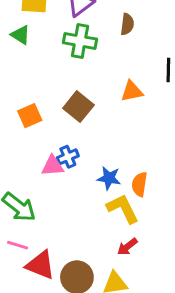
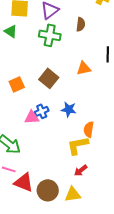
blue star: (109, 178) -> (69, 109), moved
yellow L-shape: (123, 209) -> (78, 145), turned -75

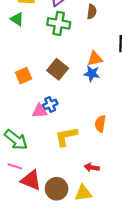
blue star: (69, 109) -> (92, 74), moved
yellow L-shape: (78, 145) -> (66, 136), moved
red arrow: (81, 170) -> (92, 167), turned 48

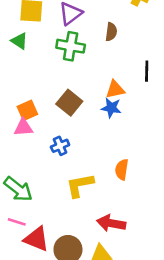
pink triangle: (39, 111) -> (23, 128), moved
red arrow: (92, 167) -> (111, 223), size x1.5

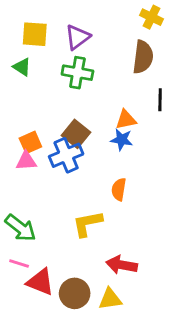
brown semicircle: (111, 32) -> (143, 57), moved, size x1.6
blue cross: (60, 146) -> (66, 155), moved, size x1.6
orange semicircle: (122, 169) -> (119, 189), moved

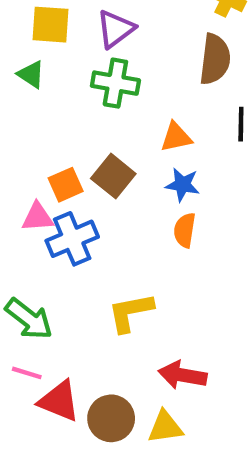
orange triangle: (126, 120) -> (176, 137), moved
orange square: (30, 142) -> (66, 185), moved
blue cross: (66, 155) -> (72, 239), moved
orange semicircle: (119, 189) -> (185, 230), moved

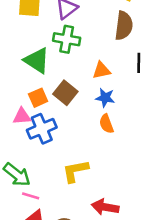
green triangle: (31, 74) -> (37, 60), moved, size x1.6
orange semicircle: (185, 230) -> (106, 124), turned -30
pink line: (27, 373) -> (31, 196), moved

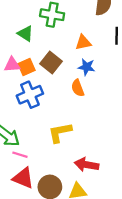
green triangle: (37, 60) -> (25, 34), size x0.7
pink triangle: (22, 116) -> (12, 65), moved
orange semicircle: (106, 124) -> (78, 88), moved

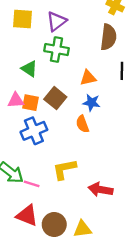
orange square: (27, 67) -> (31, 103), turned 35
pink line: (20, 155) -> (32, 184), moved
red arrow: (87, 165) -> (100, 190), moved

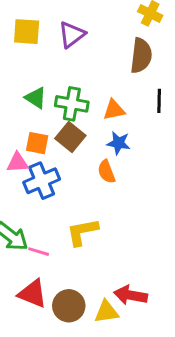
green cross: (56, 50) -> (72, 104), moved
pink triangle: (16, 100) -> (18, 163), moved
red arrow: (100, 190) -> (131, 295), moved

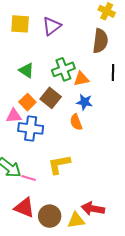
green cross: (72, 104) -> (63, 69), moved, turned -30
orange square: (37, 143) -> (27, 102), turned 35
blue cross: (42, 181) -> (31, 128), turned 30

